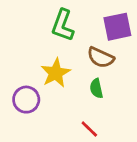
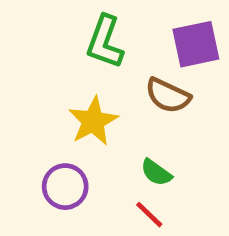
green semicircle: (96, 88) -> (156, 173), moved, turned -42
purple circle: (26, 100) -> (65, 187), moved

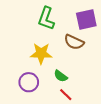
yellow star: (93, 121) -> (41, 53), turned 30
green semicircle: (156, 173) -> (61, 76), moved

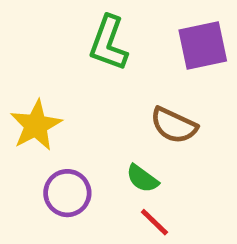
brown semicircle: (74, 42) -> (174, 125), moved
yellow star: (41, 53) -> (36, 125), moved, turned -30

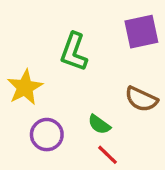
green L-shape: (108, 43) -> (74, 52), moved
brown semicircle: (174, 125) -> (141, 99), moved

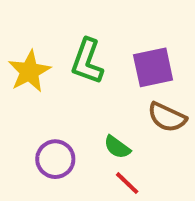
purple square: (141, 32) -> (153, 67), moved
yellow star: (25, 87) -> (29, 71), moved

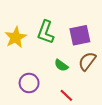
brown semicircle: (167, 117) -> (87, 61), turned 102
green semicircle: (117, 147) -> (61, 65), moved

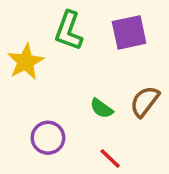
green L-shape: (46, 32) -> (69, 31), moved
purple square: (80, 35) -> (129, 32), moved

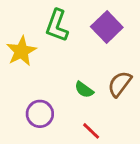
purple square: (129, 32) -> (107, 27), turned -32

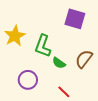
green L-shape: (57, 26) -> (43, 46), moved
purple square: (107, 27) -> (75, 19), turned -30

